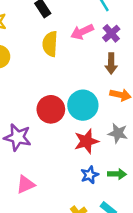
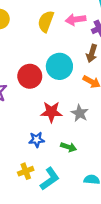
cyan circle: (83, 105) -> (59, 66), moved
blue star: (90, 175) -> (37, 140), moved

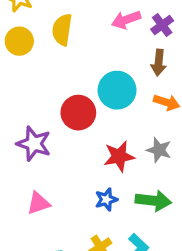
yellow semicircle: (46, 21) -> (62, 30), moved
green arrow: (69, 147) -> (153, 201), size x1.5

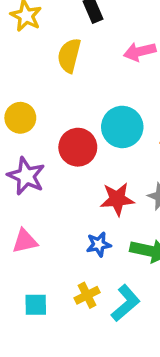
yellow circle: (19, 41) -> (20, 118), moved

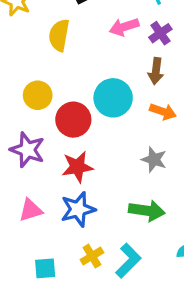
yellow circle: (20, 118) -> (38, 95), moved
red star: (117, 199) -> (77, 167), moved
blue star: (99, 244) -> (78, 209), moved, size x1.5

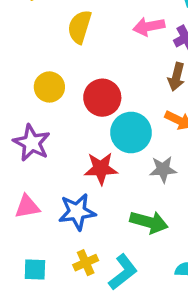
cyan circle: (113, 98) -> (131, 133), moved
red circle: (73, 120) -> (102, 98), moved
gray star: (154, 160) -> (163, 169), turned -30
red star: (77, 167) -> (101, 168), moved

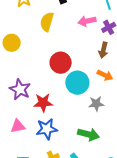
yellow circle: (49, 87) -> (12, 43), moved
red star: (101, 168) -> (43, 103), moved

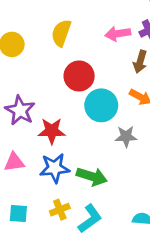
pink arrow: (87, 21) -> (118, 34), moved
yellow semicircle: (47, 22) -> (61, 33), moved
green arrow: (88, 134) -> (92, 176), moved

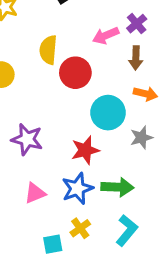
red circle: (79, 76) -> (75, 73), moved
red star: (52, 131) -> (85, 150), moved
yellow cross: (60, 210) -> (80, 228), moved

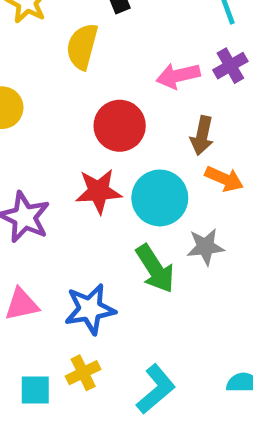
yellow semicircle: (48, 50) -> (82, 46), moved
brown arrow: (136, 58) -> (202, 136), moved
red star: (85, 150) -> (99, 191), moved
green arrow: (117, 187) -> (155, 269), moved, turned 44

